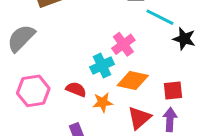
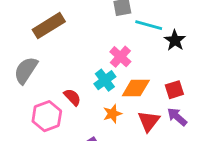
black star: (184, 39) -> (175, 40), turned 30
red semicircle: (76, 89) -> (72, 97), moved, turned 36
purple arrow: (170, 120) -> (177, 117), turned -40

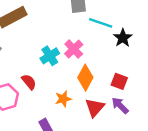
cyan cross: (105, 80) -> (50, 56), moved
orange diamond: (136, 88) -> (85, 78), turned -65
red square: (174, 90) -> (119, 81), turned 35

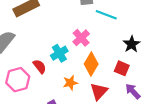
black star: (123, 38) -> (132, 44), moved
cyan cross: (50, 56) -> (59, 53), moved
purple arrow: (120, 105) -> (133, 91), moved

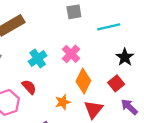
cyan line: (106, 15) -> (109, 27), moved, turned -30
cyan cross: (59, 53) -> (38, 58), moved
red square: (122, 68) -> (116, 83), turned 32

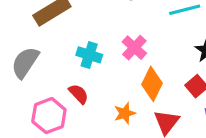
cyan cross: (38, 58) -> (89, 55), turned -36

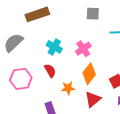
red semicircle: (79, 94) -> (50, 71), moved

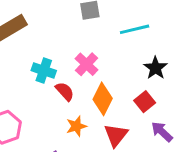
red semicircle: (50, 71) -> (65, 91), moved

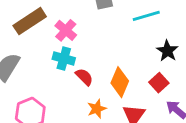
pink cross: (87, 64) -> (66, 30), moved

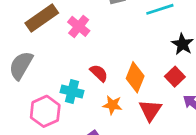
cyan cross: (64, 59) -> (72, 91), moved
orange star: (97, 109) -> (112, 105), turned 30

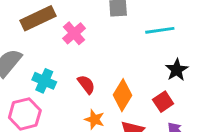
cyan cross: (72, 91) -> (44, 81), moved

